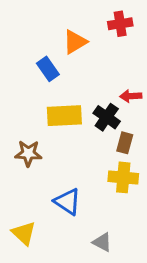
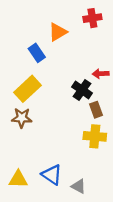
yellow rectangle: (64, 116) -> (27, 89), moved, turned -40
brown rectangle: (125, 143) -> (96, 110), turned -35
blue triangle: (67, 202) -> (52, 175), moved
yellow triangle: (24, 233) -> (18, 179), turned -42

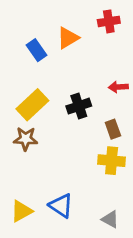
blue rectangle: (37, 53) -> (36, 50), moved
black cross: (82, 90) -> (79, 106), moved, turned 36
yellow triangle: (18, 179) -> (21, 211), turned -30
gray triangle: (79, 186) -> (110, 219), moved

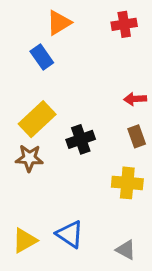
orange triangle: (68, 38) -> (59, 23), moved
black cross: (79, 106) -> (81, 139), moved
brown rectangle: (113, 129) -> (137, 136), moved

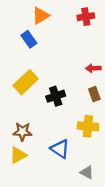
brown star: (29, 158) -> (22, 132), moved
blue triangle: (70, 234) -> (60, 149), moved
yellow triangle: (25, 240) -> (18, 155), moved

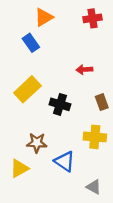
red arrow: (93, 68) -> (84, 70), moved
black cross: (56, 96) -> (60, 104), turned 36
brown star: (22, 132) -> (37, 143), moved

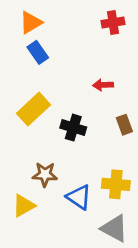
orange triangle: (44, 17) -> (31, 23), moved
yellow cross: (95, 137) -> (116, 184), moved
gray triangle: (94, 187) -> (114, 228), size x1.5

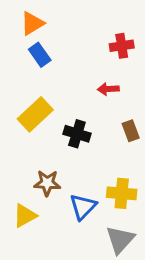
red cross: (113, 23) -> (122, 46), moved
blue triangle: (79, 197) -> (83, 207), turned 40
gray triangle: (114, 228) -> (120, 240), turned 44

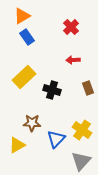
red cross: (122, 46) -> (71, 27), moved, turned -35
yellow cross: (122, 193) -> (82, 130), turned 30

